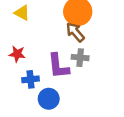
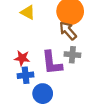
yellow triangle: (22, 13) -> (28, 12), moved
red star: (17, 54) -> (22, 58), moved

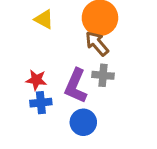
purple L-shape: (52, 63) -> (76, 86), turned 30
blue circle: (43, 94) -> (83, 122), moved

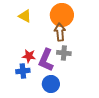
brown arrow: (97, 44) -> (60, 32), turned 36
red star: (36, 80) -> (29, 56), moved

